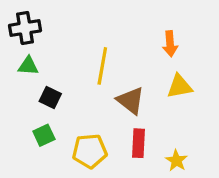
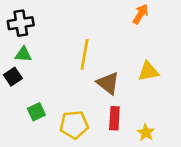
orange arrow: (170, 44) -> (141, 14), moved, turned -144
black square: (50, 97) -> (13, 77), moved, turned 30

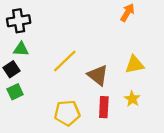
yellow line: (85, 54) -> (65, 61), moved, turned 36
green square: (36, 112) -> (15, 92), moved
yellow star: (146, 133) -> (132, 99), moved

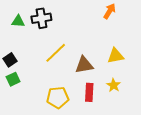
black cross: (19, 21) -> (41, 18), moved
green triangle: (21, 49) -> (18, 21), moved
brown triangle: (98, 75) -> (84, 65), turned -48

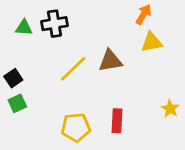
yellow triangle: (116, 56) -> (152, 42), moved
brown triangle: (84, 65) -> (110, 61), moved
yellow star: (114, 85) -> (170, 109), moved

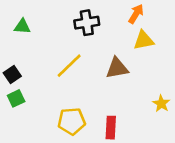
black cross: (55, 24) -> (87, 23), moved
brown triangle: (110, 61) -> (117, 68), moved
red rectangle: (117, 121) -> (111, 128), moved

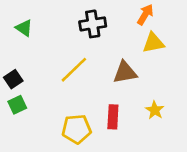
green triangle: (22, 26) -> (24, 28), turned 30
yellow star: (161, 104) -> (155, 110), moved
red rectangle: (111, 128) -> (113, 117), moved

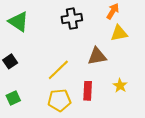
green triangle: (24, 28) -> (18, 22), size x1.5
yellow line: (74, 70) -> (58, 70), moved
green square: (17, 105) -> (13, 98), moved

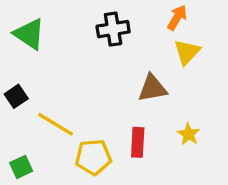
yellow triangle: (119, 33) -> (187, 52), turned -36
yellow line: (58, 70) -> (56, 124), moved, turned 75
green square: (13, 98) -> (21, 167), moved

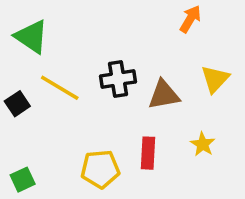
black cross: (113, 29) -> (118, 79), moved
yellow triangle: (187, 52) -> (215, 79), moved
yellow line: (56, 124) -> (60, 88), moved

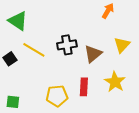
brown triangle: (164, 95) -> (93, 54), turned -30
yellow star: (203, 144) -> (115, 82), size x1.5
green square: (23, 180) -> (13, 102), turned 32

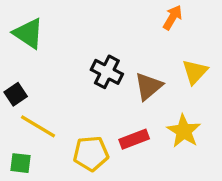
black cross: (67, 45) -> (107, 72), turned 36
yellow line: (34, 50) -> (38, 126), moved
red rectangle: (84, 87) -> (134, 139), turned 66

